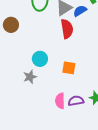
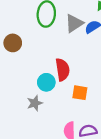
red semicircle: (67, 29) -> (63, 70), moved

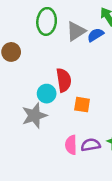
gray star: (35, 103) -> (34, 116), size x1.5

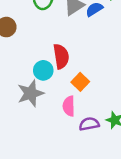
orange square: (82, 105) -> (80, 82), turned 35
pink semicircle: (71, 145) -> (69, 106), moved

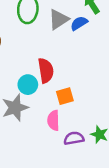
orange square: (80, 82) -> (65, 96), turned 30

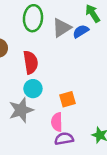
red semicircle: (46, 71) -> (31, 62), moved
purple semicircle: (74, 138) -> (64, 139), moved

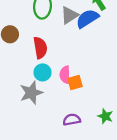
blue semicircle: (81, 31) -> (87, 19), size x1.5
pink semicircle: (57, 122) -> (65, 75), moved

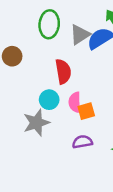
red semicircle: (40, 48) -> (63, 72), moved
purple semicircle: (72, 120) -> (82, 142), moved

